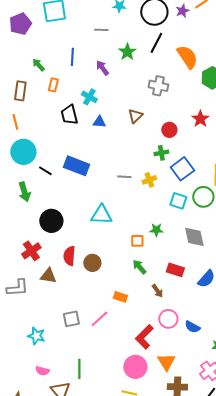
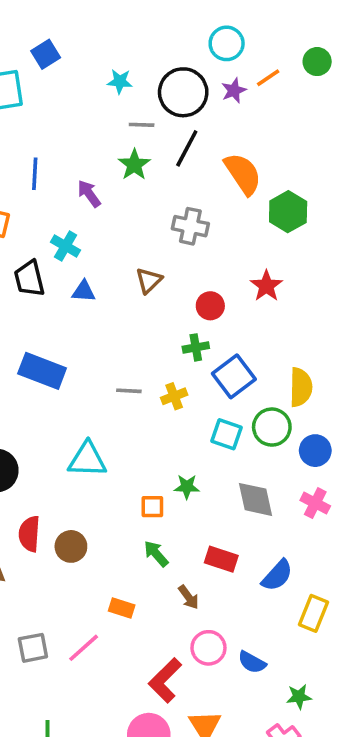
gray line: (101, 30) -> (142, 125), moved

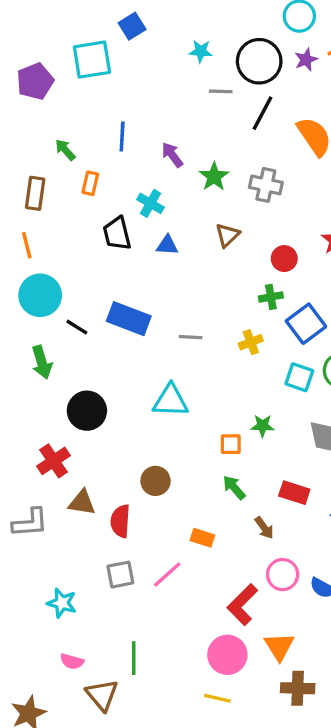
green star: (134, 165) -> (214, 177), moved
gray line: (129, 391) -> (191, 337), moved
red semicircle: (29, 534) -> (120, 521), moved

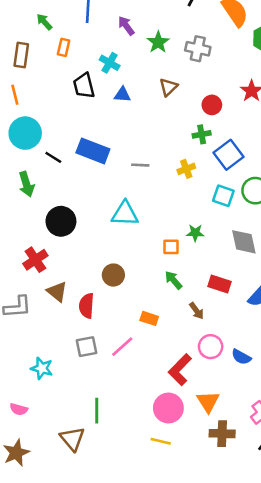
brown triangle: (82, 503) -> (57, 292), turned 30
pink semicircle: (72, 661) -> (19, 409), moved

